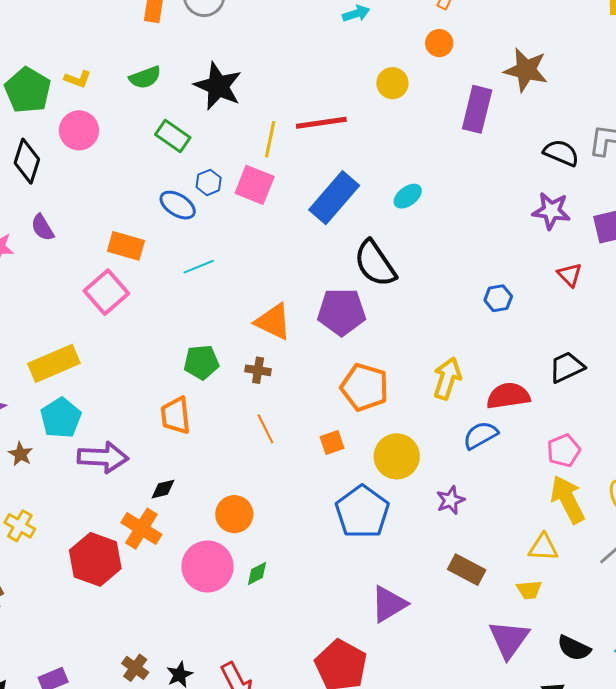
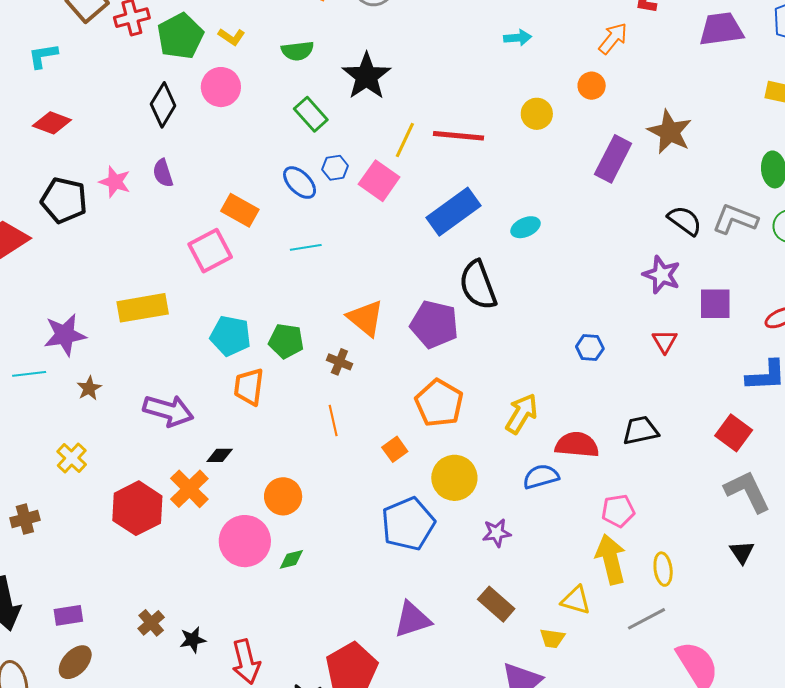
cyan pentagon: (61, 418) -> (230, 336), moved, turned 30
orange square: (332, 442) -> (395, 449), turned -30

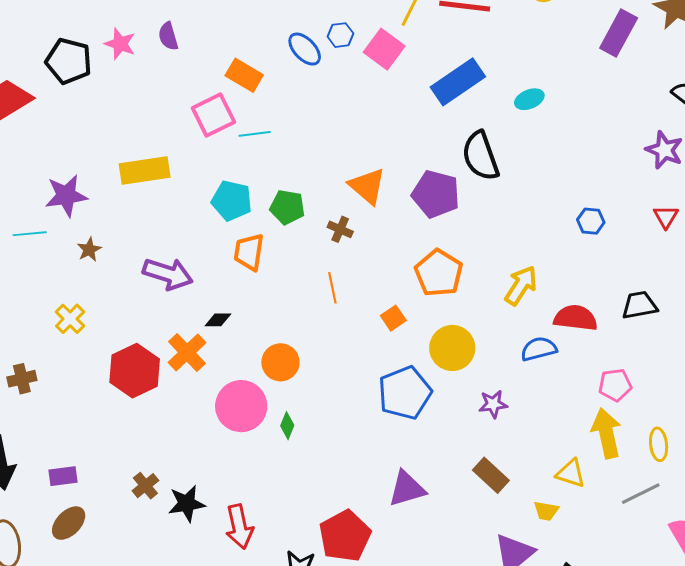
cyan line: (306, 247) -> (255, 134), moved
green diamond: (291, 559) -> (287, 426), turned -56
black star: (193, 640) -> (187, 503), size x1.4

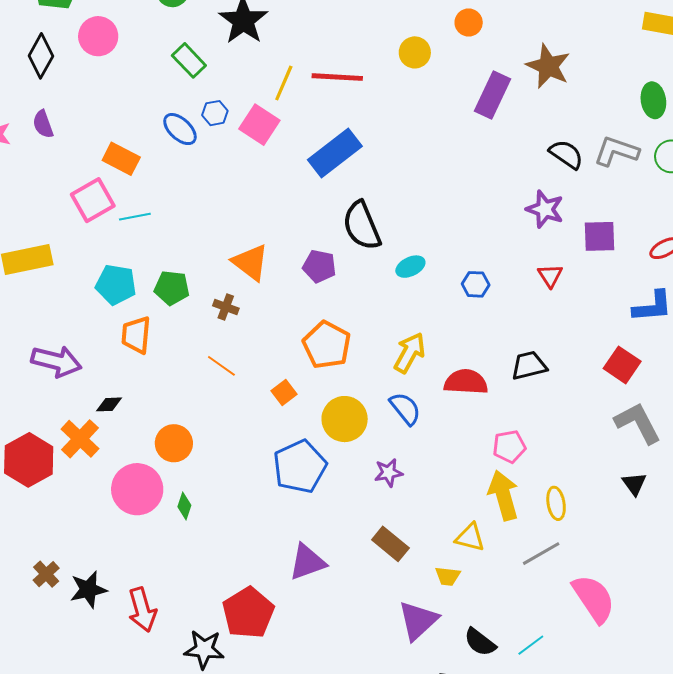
cyan ellipse: (529, 99) -> (410, 267), moved
purple pentagon: (436, 194) -> (319, 266), size x0.7
orange line: (332, 288) -> (221, 366), turned -40
blue semicircle: (539, 349) -> (405, 408), moved, turned 69

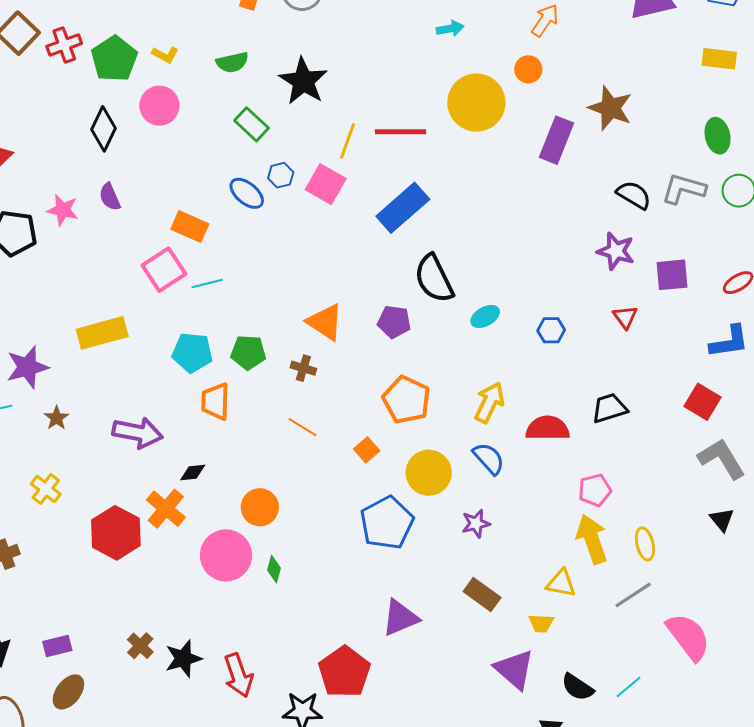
yellow circle: (415, 52) -> (476, 103), size x1.8
purple triangle: (418, 621) -> (514, 669), turned -33

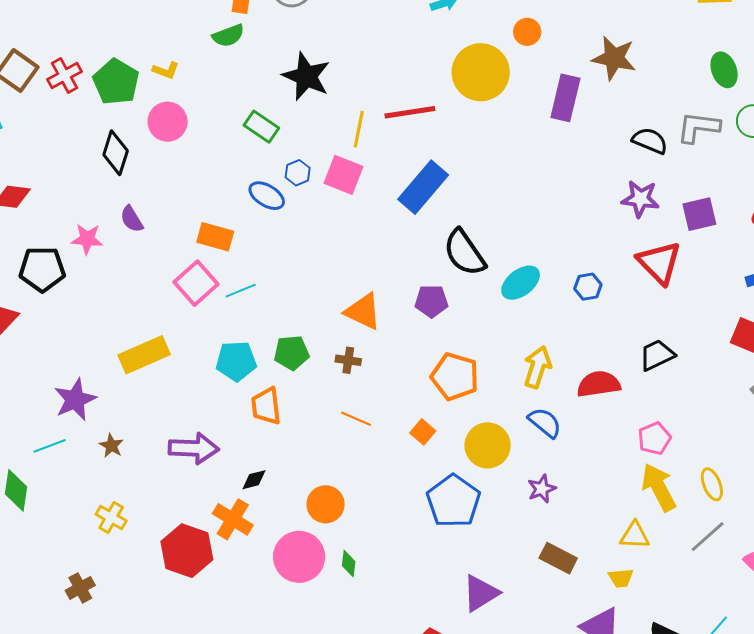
green semicircle: (232, 62) -> (228, 36), moved
cyan ellipse: (485, 316) -> (521, 283), size x1.4
red triangle: (625, 317) -> (659, 263), size x1.8

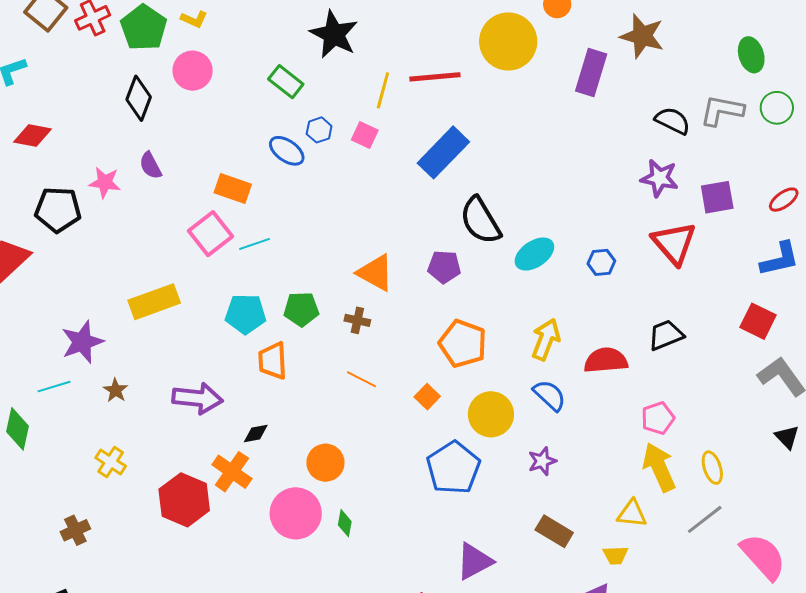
pink square: (343, 175) -> (365, 135), size x0.7

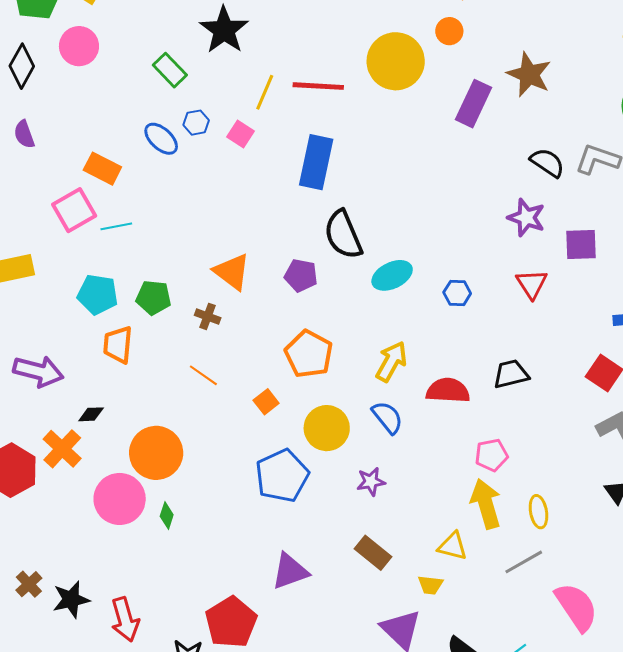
blue rectangle: (443, 152) -> (316, 162), turned -40
red triangle: (674, 243) -> (532, 284), size x0.7
orange circle: (325, 463) -> (156, 453), size x1.4

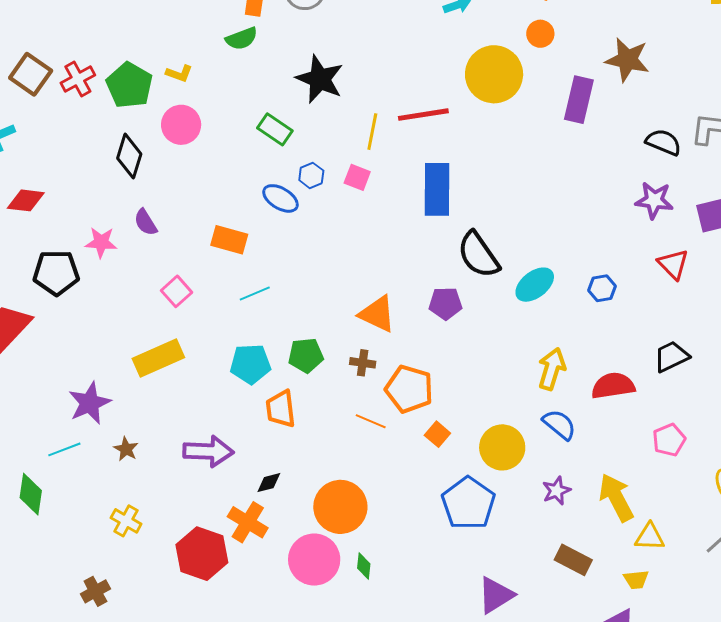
pink square: (74, 210) -> (177, 291), moved, size x0.7
orange pentagon: (309, 354) -> (409, 389), moved
yellow arrow: (486, 504) -> (616, 498), moved

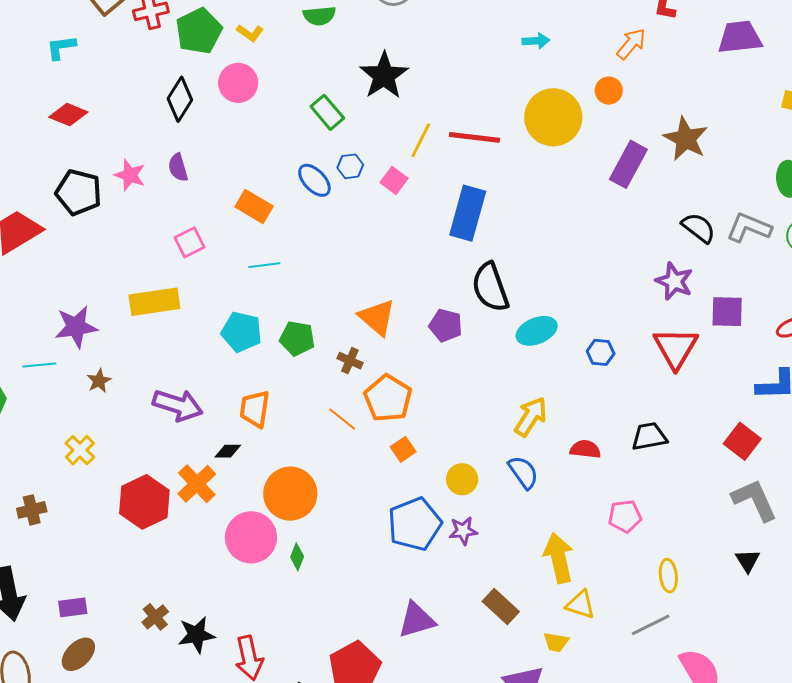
red triangle: (673, 264) -> (676, 348), size x1.4
red semicircle: (613, 386) -> (585, 449), size x0.7
orange trapezoid: (281, 409) -> (255, 409), moved
yellow circle: (502, 447) -> (462, 479), size x0.7
purple star: (556, 491) -> (463, 531), moved

